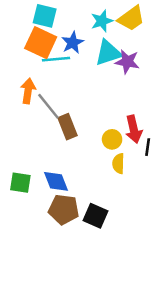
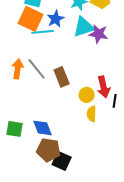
orange arrow: (28, 91) -> (18, 69), moved
brown rectangle: (67, 127) -> (62, 77), moved
black square: (95, 216) -> (62, 161), moved

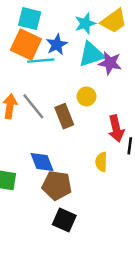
yellow circle: (87, 95) -> (86, 96), moved
blue diamond: (43, 128) -> (42, 162), moved
brown pentagon: (49, 150) -> (57, 185), moved

